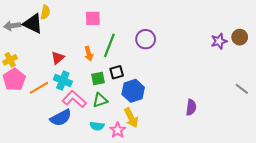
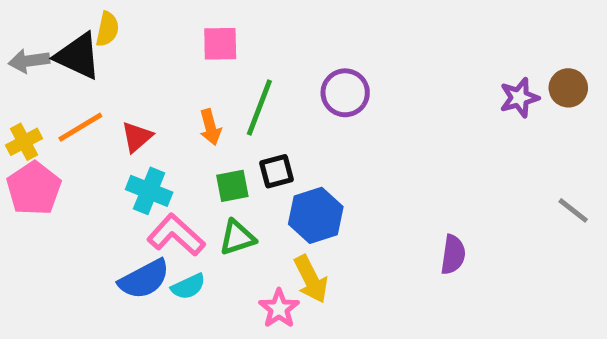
orange line: (39, 88) -> (80, 127), moved
cyan semicircle: (97, 126) -> (188, 286), moved, turned -32

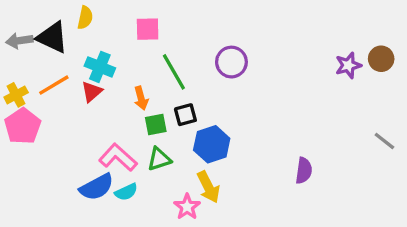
yellow semicircle: (107, 29) -> (85, 18), moved
green line: (259, 107) -> (174, 72), turned -51
orange arrow: (210, 127) -> (141, 98), moved
cyan cross: (149, 191) -> (100, 67), moved

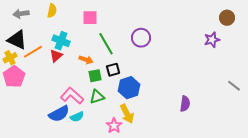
black triangle: (52, 37) -> (17, 40), moved
gray arrow: (19, 41) -> (21, 14), moved
brown circle: (381, 59) -> (227, 18), moved
orange arrow: (141, 98) -> (86, 60), turned -56

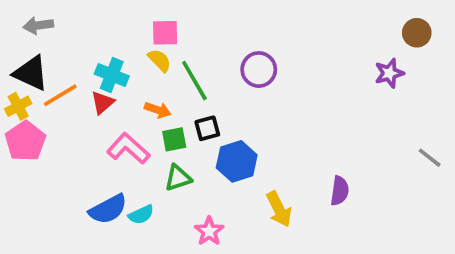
yellow semicircle: (52, 11) -> (160, 60), moved, turned -56
pink L-shape: (72, 96) -> (128, 149), moved
yellow arrow: (127, 114) -> (279, 209), moved

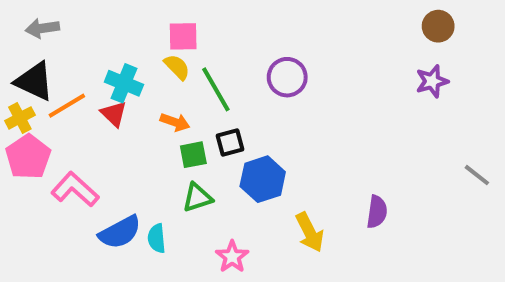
brown circle: (417, 33) -> (438, 26), moved
red triangle: (103, 103) -> (114, 114), turned -35
pink L-shape: (128, 149) -> (75, 189), moved
cyan semicircle: (141, 215) -> (157, 238), turned 110

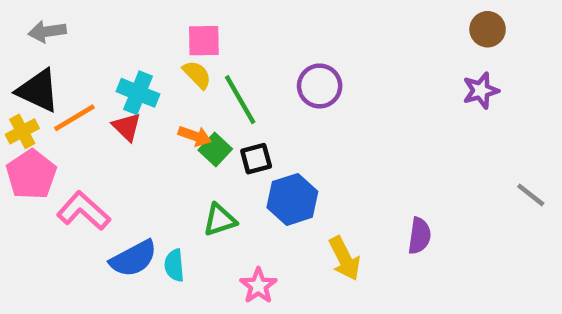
green square: (193, 155) -> (215, 150), moved, turned -36

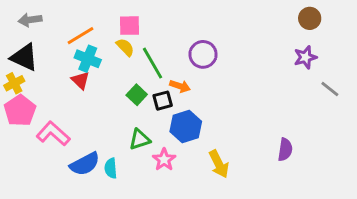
orange line: (74, 118) -> (80, 36), moved
orange arrow: (195, 136) -> (180, 86), moved
gray line: (531, 195) -> (330, 89), moved
purple semicircle: (419, 236) -> (285, 150), moved
pink star: (258, 286) -> (164, 160), moved

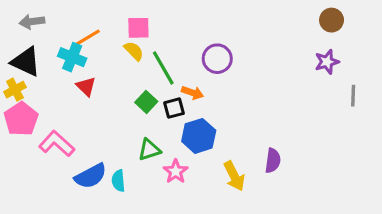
cyan cross: (88, 59) -> (72, 57), moved
gray line: (330, 89) -> (353, 96), turned 54
purple semicircle: (285, 150) -> (273, 161), moved

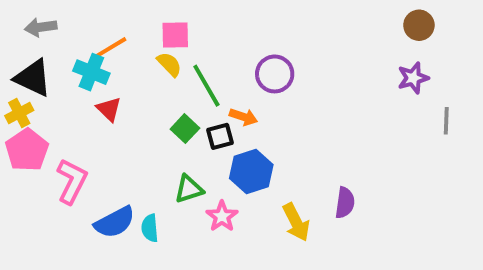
pink L-shape: (57, 144) -> (72, 181), turned 75

